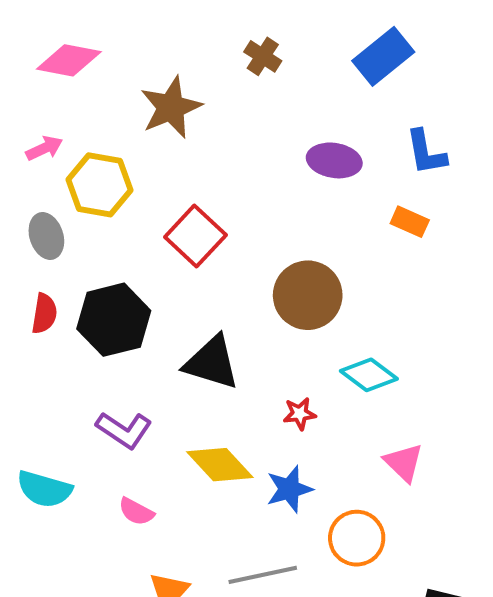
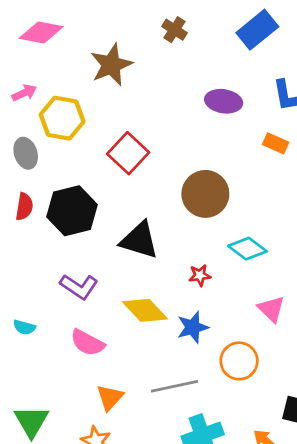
cyan semicircle: (44, 489) -> (24, 327), size x0.6
pink semicircle: (136, 512) -> (87, 343), size x1.4

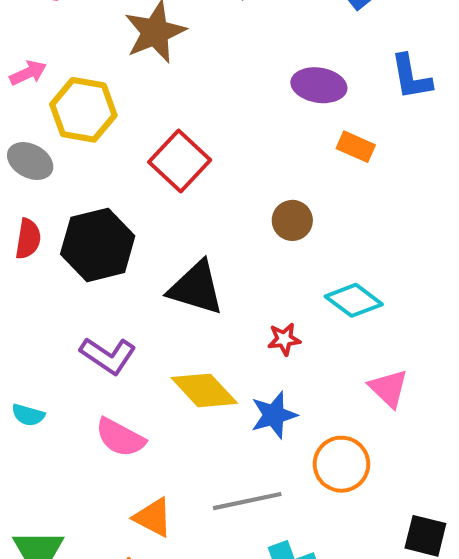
orange rectangle: (276, 143) -> (356, 147), moved
gray ellipse: (26, 153) -> (30, 161), turned -44
brown circle: (205, 194) -> (292, 220), size x0.6
orange triangle: (110, 397) -> (153, 517), turned -44

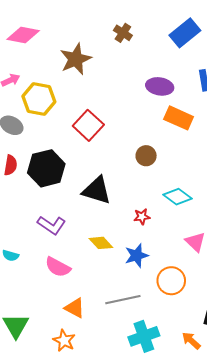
orange rectangle: (356, 147) -> (179, 118), size x1.5
yellow diamond: (204, 390) -> (101, 243), size x0.7

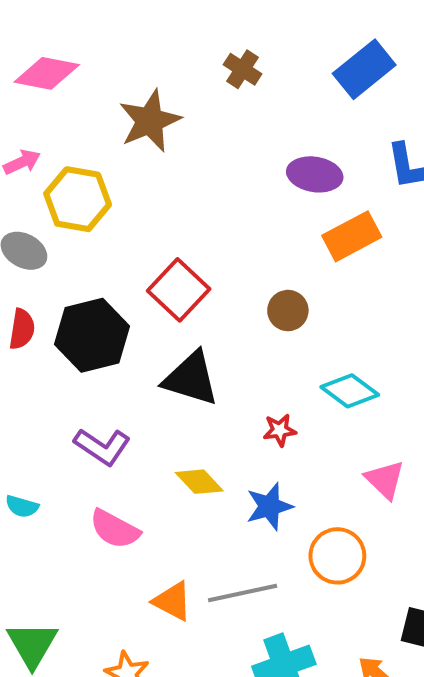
orange rectangle: (179, 118) -> (352, 236), turned -52
red square: (88, 125) -> (179, 290), moved
orange triangle: (75, 308) -> (172, 601), moved

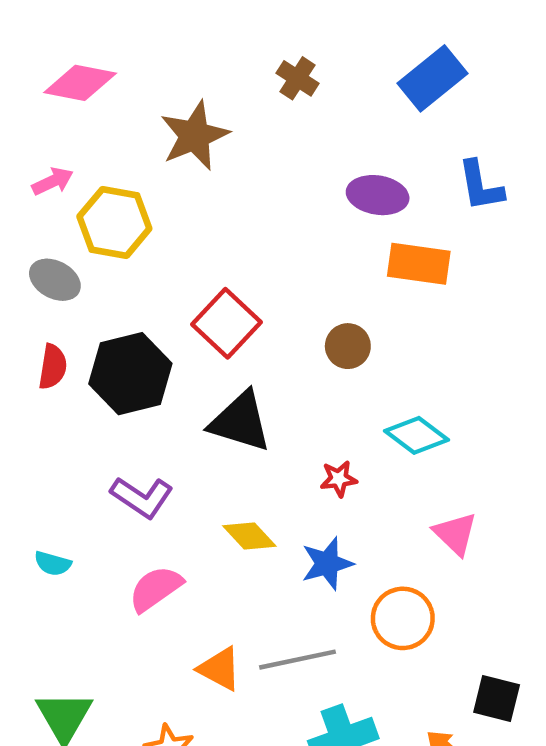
orange rectangle: (352, 236) -> (419, 264), turned 36
pink semicircle: (115, 529) -> (156, 589), turned 117

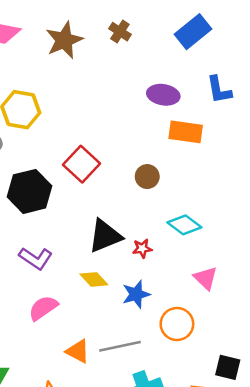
brown star: (195, 136) -> (64, 40), moved
black triangle: (240, 422) -> (105, 236), moved, turned -39

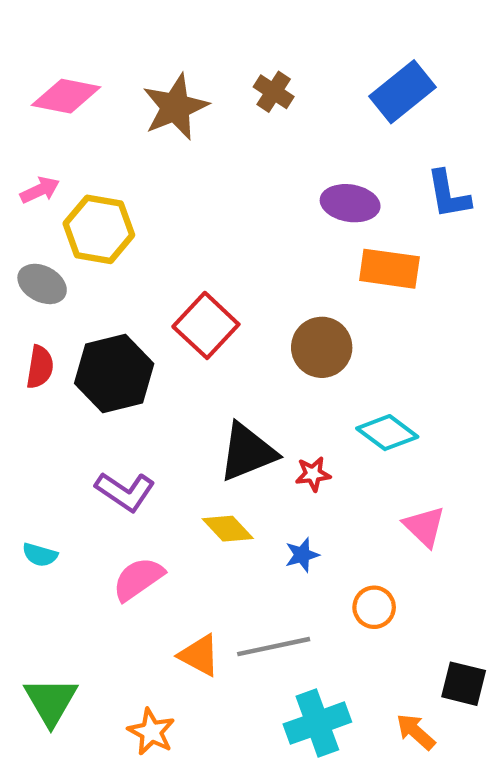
brown circle: (147, 177) -> (322, 347), size x1.4
blue star: (136, 294) -> (302, 555), size x0.7
orange circle: (177, 324) -> (374, 607), size x0.7

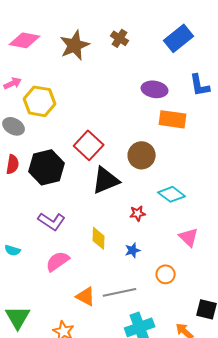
black triangle: (247, 452) -> (106, 180), moved
yellow diamond: (228, 529) -> (99, 238), turned 45

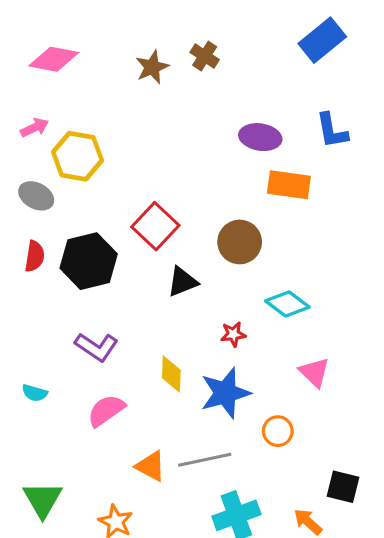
blue rectangle: (179, 38) -> (322, 40), moved
brown star: (75, 45) -> (152, 67), moved, size x0.7
black triangle: (106, 180) -> (182, 282), size x0.7
blue star: (133, 250) -> (225, 393), size x2.0

